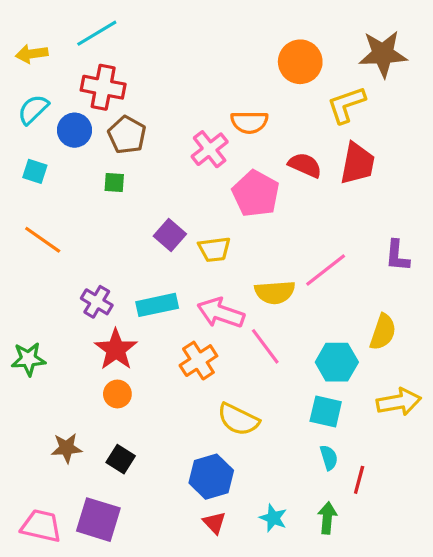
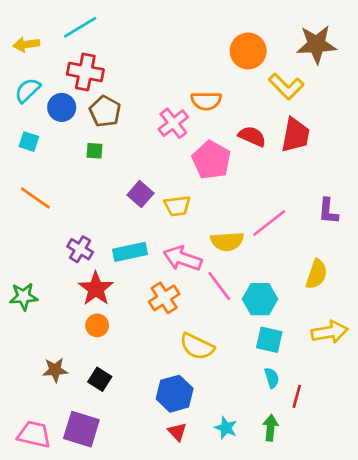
yellow L-shape: (346, 105) -> (286, 86), turned -116
cyan hexagon: (337, 362) -> (260, 299), moved

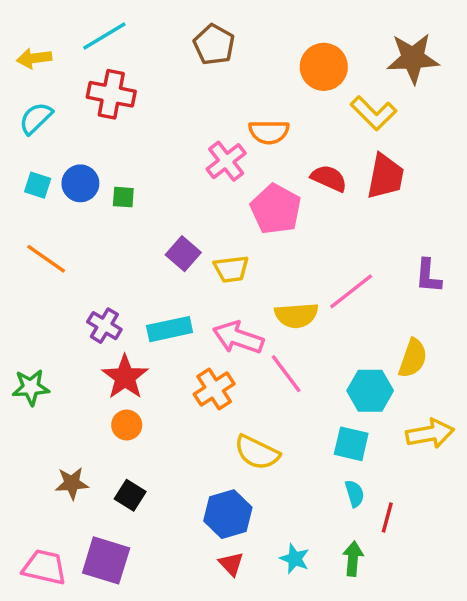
blue circle: (62, 107) -> (80, 183), moved
brown pentagon: (105, 111) -> (214, 45), moved
cyan hexagon: (260, 299) -> (370, 391), moved

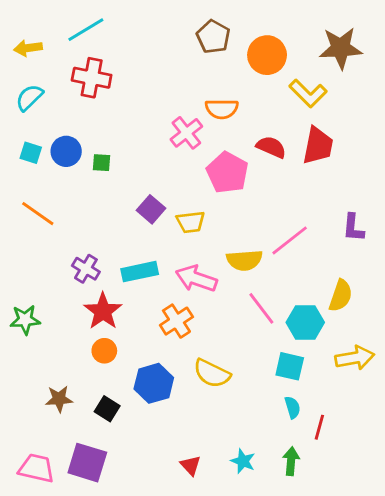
brown pentagon: (214, 45) -> (213, 37), moved
pink line: (286, 374) -> (261, 308), moved
blue hexagon: (228, 514) -> (154, 383), moved

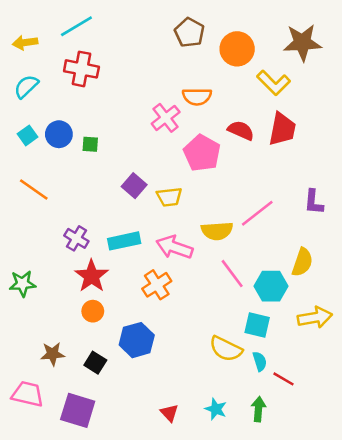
cyan square: (31, 153) -> (28, 135), turned 36
yellow semicircle: (212, 373) -> (226, 349), moved
red line: (319, 427) -> (284, 379), turned -75
pink trapezoid: (36, 468) -> (28, 394), moved

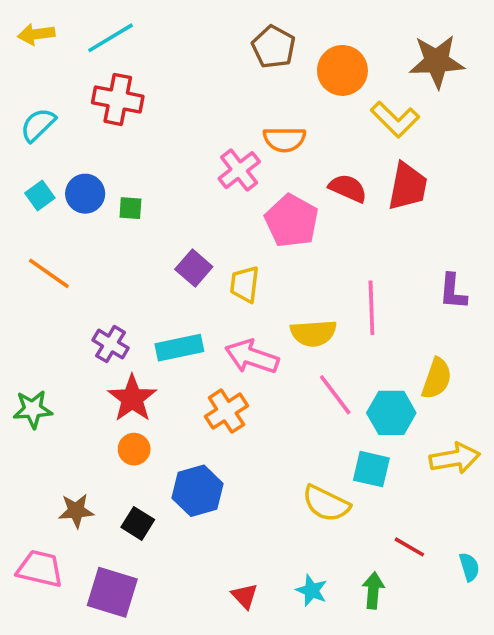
yellow arrow: (25, 43) -> (36, 34), moved
yellow trapezoid: (169, 197) -> (245, 284), turned 104
pink line: (257, 213) -> (371, 308), turned -54
cyan semicircle: (260, 361) -> (469, 567), moved

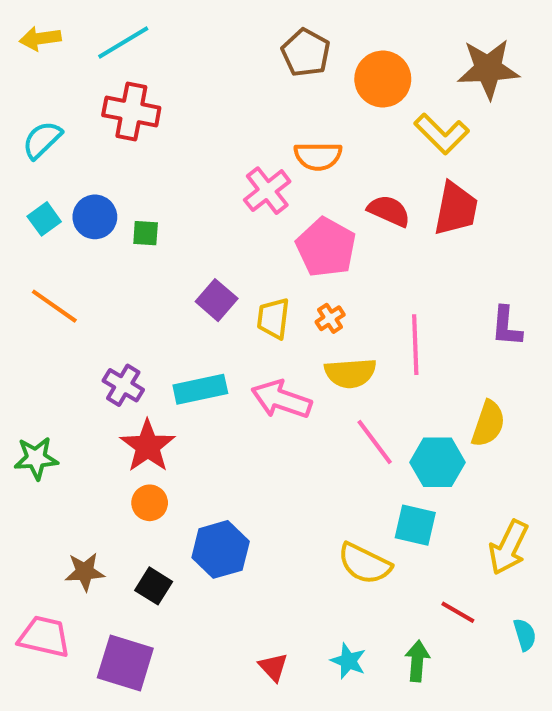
orange cross: (226, 411) -> (330, 318), moved, size x0.6
yellow arrow: (455, 458) -> (509, 547), moved, turned 126

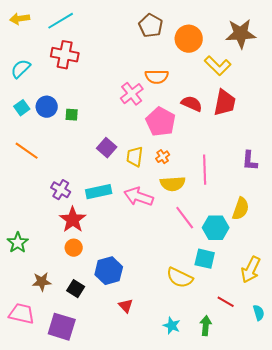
green star: (36, 458) -> (18, 243), moved, turned -30
red triangle: (273, 667) -> (126, 306), moved

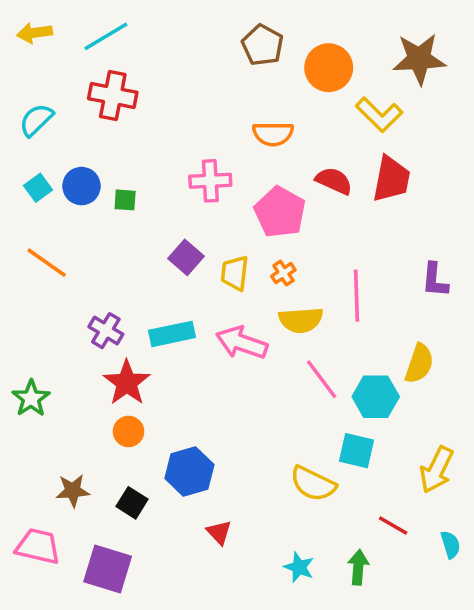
pink cross: (132, 94) -> (210, 181), moved, turned 35
green star: (18, 243) -> (31, 398), moved

